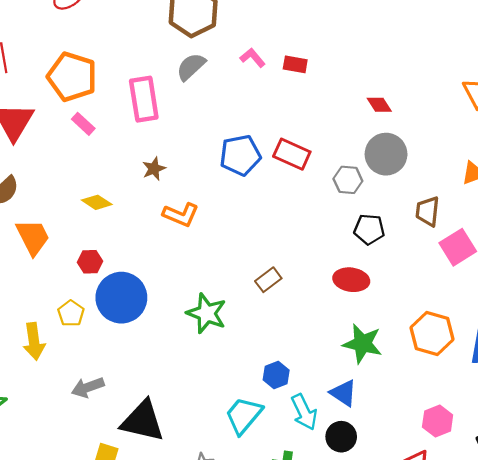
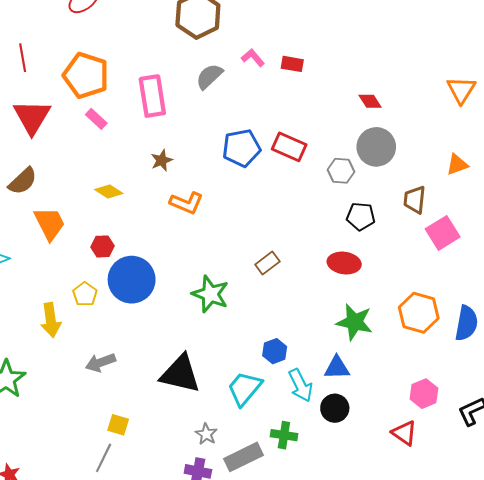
gray semicircle: (191, 67) -> (209, 76), moved
blue triangle: (343, 393) -> (337, 368), turned -36
black triangle: (143, 421) -> (180, 374), moved

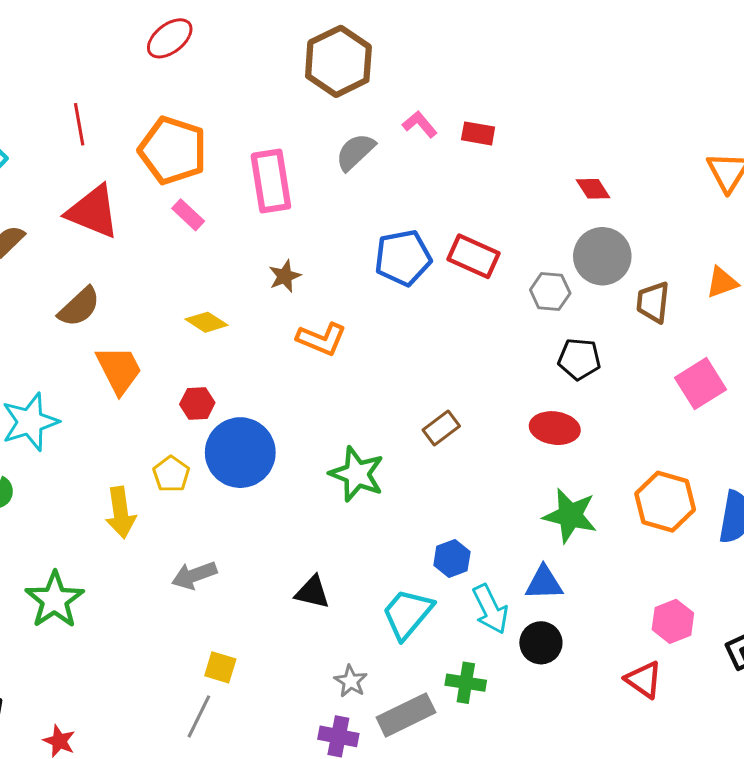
red triangle: (32, 117) -> (93, 212), turned -39
brown trapezoid: (415, 200) -> (653, 302), moved
black triangle: (180, 374) -> (312, 592), size x0.6

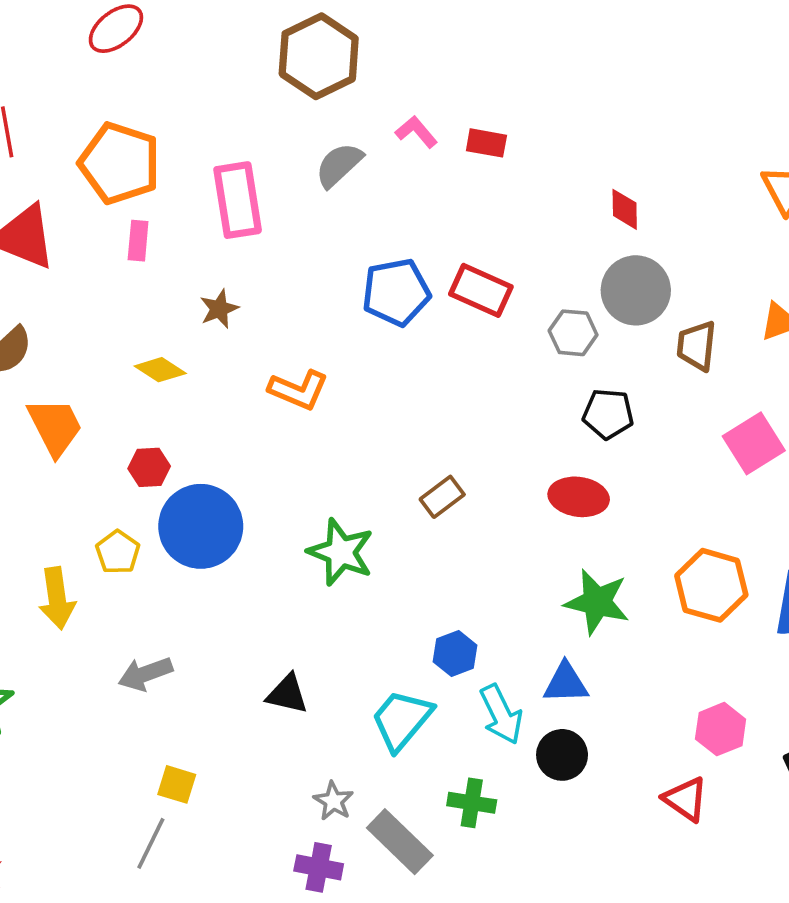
red diamond: (593, 189) -> (625, 209), turned 32
pink rectangle: (188, 215) -> (138, 241), turned 52
brown star: (285, 276) -> (219, 309), moved
gray rectangle: (406, 715) -> (400, 842), turned 70

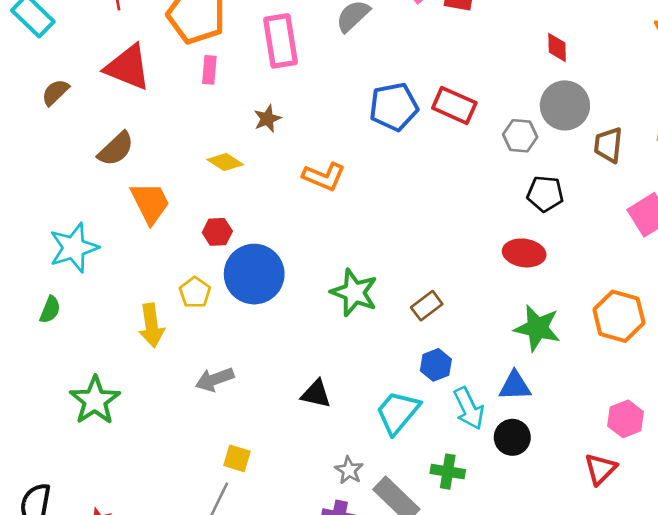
brown rectangle: (442, 497) -> (427, 306), moved
red triangle: (686, 799) -> (601, 469), turned 40

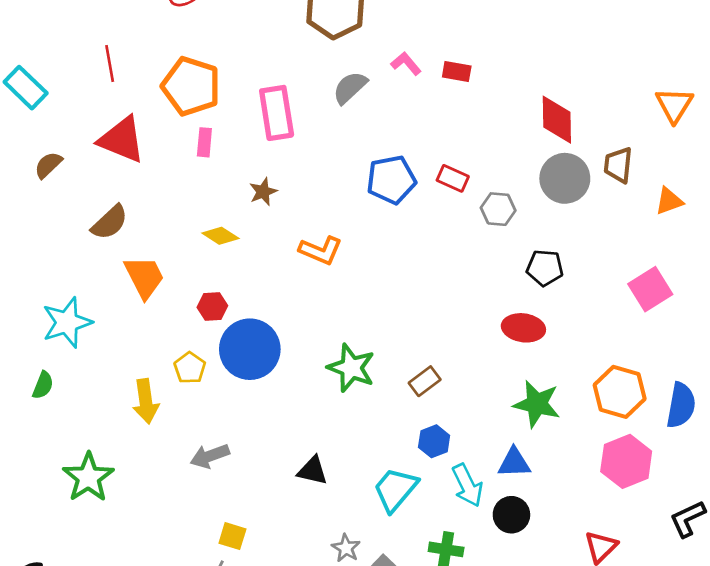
red diamond: (557, 48) -> (557, 120), size x1.6
red rectangle: (454, 105) -> (453, 178), size x0.7
gray hexagon: (520, 136) -> (498, 209), moved
brown trapezoid: (608, 145) -> (618, 165), moved
pink hexagon: (626, 419) -> (626, 461), moved, size x1.4

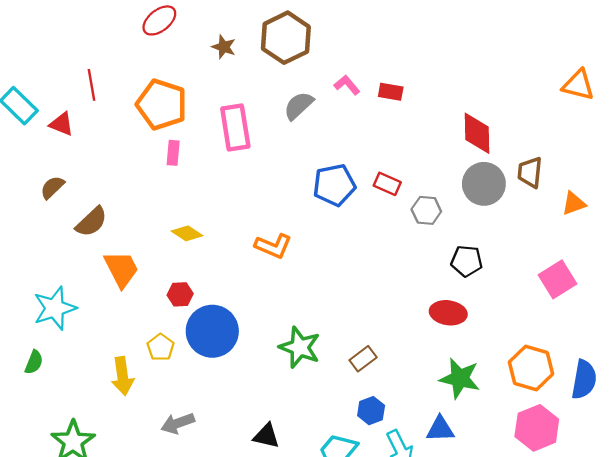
orange triangle: (674, 105) -> (578, 85), moved, turned -48
red triangle: (122, 140) -> (62, 124), moved, size x0.6
brown semicircle: (48, 165) -> (52, 187), moved
brown star: (263, 192) -> (224, 47), moved, turned -30

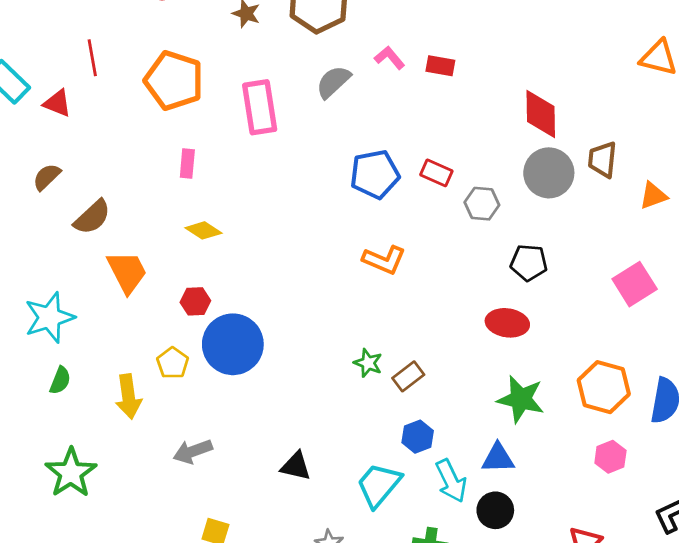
pink rectangle: (173, 153) -> (187, 164), moved
orange L-shape: (273, 246) -> (384, 260), moved
green star: (300, 347) -> (368, 363), moved, size x0.6
green semicircle: (34, 362) -> (60, 380), moved
pink hexagon: (537, 428) -> (610, 457), size x0.6

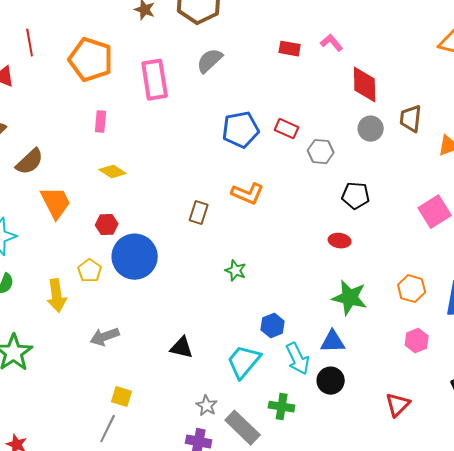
pink L-shape: (390, 58) -> (332, 43), moved
gray circle: (549, 173) -> (371, 129), size x0.7
red ellipse: (507, 323) -> (340, 241), size x0.7
brown rectangle: (408, 376) -> (199, 213), moved, turned -35
orange hexagon: (604, 387) -> (412, 289), size x0.7

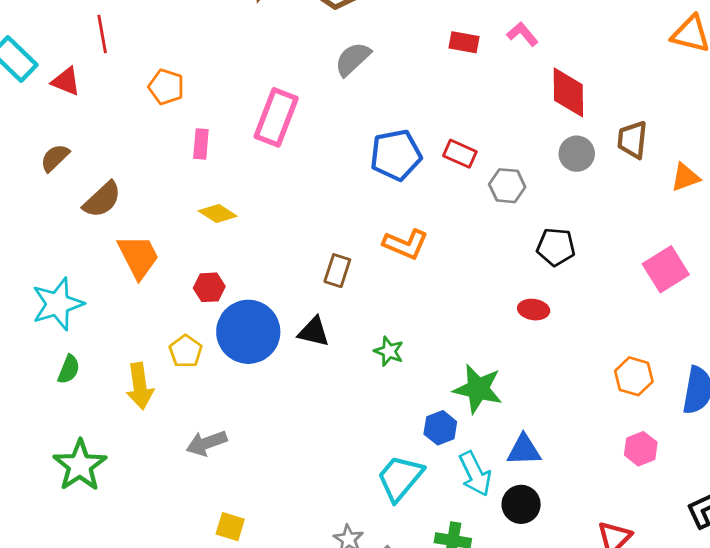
orange pentagon: (91, 60) -> (166, 87), moved, size x0.6
pink rectangle: (155, 80) -> (276, 117), moved, turned 30
green star: (350, 298) -> (478, 389), moved
black triangle: (182, 348) -> (314, 332), moved

